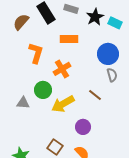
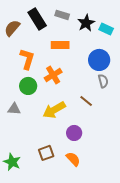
green circle: (43, 90) -> (28, 86), moved
brown square: (55, 147) -> (46, 153), turned 35

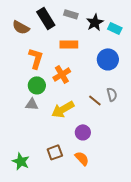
brown semicircle: (12, 28) -> (21, 27), turned -102
gray semicircle: (103, 81) -> (112, 94), moved
gray triangle: (14, 109) -> (32, 104), moved

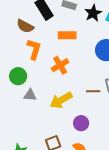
brown semicircle: (21, 27) -> (25, 26), moved
green circle: (37, 85) -> (18, 76), moved
brown line: (95, 100) -> (93, 91), turned -40

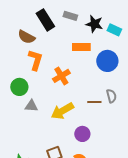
black star: (93, 13) -> (94, 24), turned -30
orange rectangle: (67, 35) -> (81, 47), moved

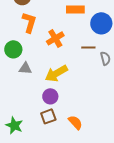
brown line: (94, 102) -> (88, 47), moved
purple circle: (82, 134) -> (50, 96), moved

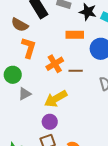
brown line: (88, 47) -> (76, 71), moved
gray triangle: (25, 68) -> (25, 94), turned -32

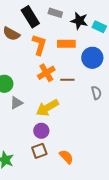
orange L-shape: (29, 48) -> (39, 45), moved

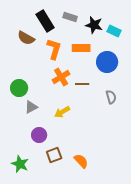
yellow arrow: (47, 108) -> (62, 112), size x0.7
purple circle: (41, 131) -> (39, 135), moved

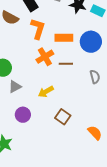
orange rectangle: (81, 48) -> (64, 38), moved
brown square: (54, 155) -> (63, 117), moved, turned -35
orange semicircle: (81, 161) -> (95, 133), moved

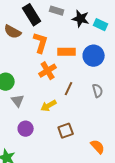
brown line: (66, 64) -> (69, 89), moved, turned -64
gray triangle: (15, 87) -> (18, 101), turned -40
brown square: (63, 117) -> (66, 131), turned 35

